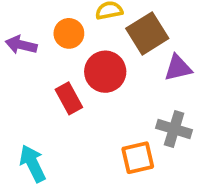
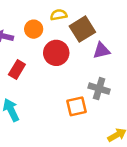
red rectangle: (69, 98) -> (17, 70), moved, turned 60

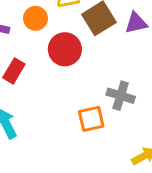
purple triangle: (101, 51) -> (136, 23), moved

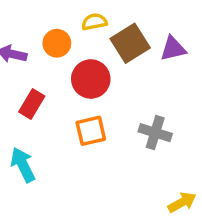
orange square: (91, 119) -> (91, 131), moved

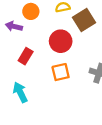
orange circle: (57, 43) -> (31, 11), moved

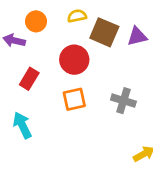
brown square: (84, 20) -> (104, 32), turned -35

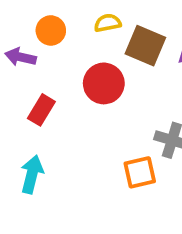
orange square: (74, 99) -> (140, 172), moved
cyan arrow: (22, 125) -> (32, 174), turned 40

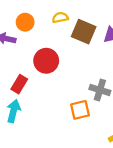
red circle: (104, 83) -> (46, 61), moved
red rectangle: (41, 110) -> (19, 84), moved

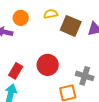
red circle: (46, 61) -> (48, 65), moved

